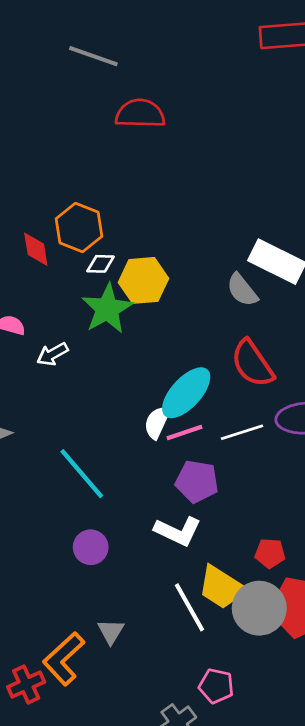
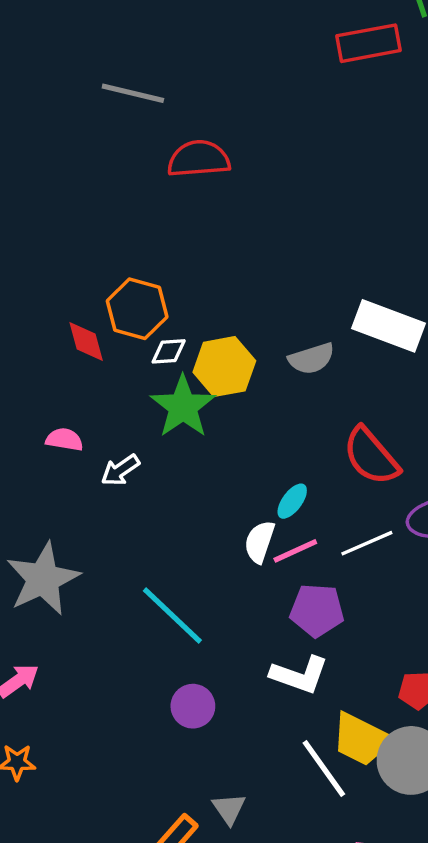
gray semicircle: (242, 290) -> (311, 359), moved, turned -63
cyan ellipse: (186, 393) -> (292, 501), size x0.5

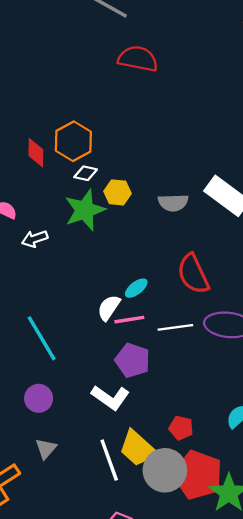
yellow hexagon: (224, 367) -> (118, 192), size x0.7
gray triangle: (229, 809) -> (46, 449), moved

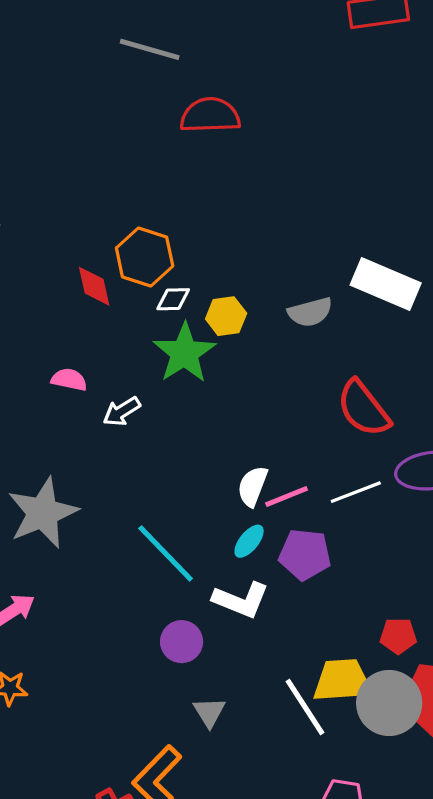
cyan ellipse: (136, 288) -> (249, 541), moved
white L-shape: (110, 397) -> (241, 600), moved
yellow trapezoid: (138, 448) -> (342, 681), turned 147

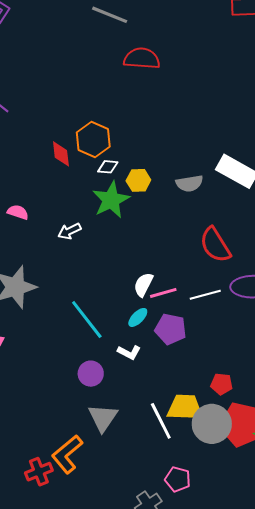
pink semicircle: (69, 380) -> (18, 212), moved
white L-shape: (241, 600) -> (129, 352), size x0.7
gray triangle: (209, 712) -> (103, 418), size x1.5

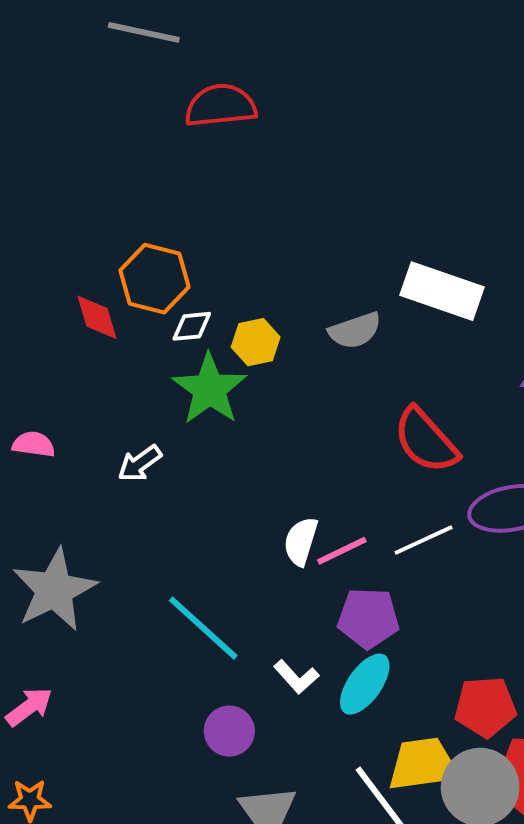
cyan ellipse: (138, 317) -> (365, 684), moved, size x1.5
white L-shape: (129, 352) -> (296, 677), turned 30
red pentagon: (222, 384) -> (485, 707), size x1.4

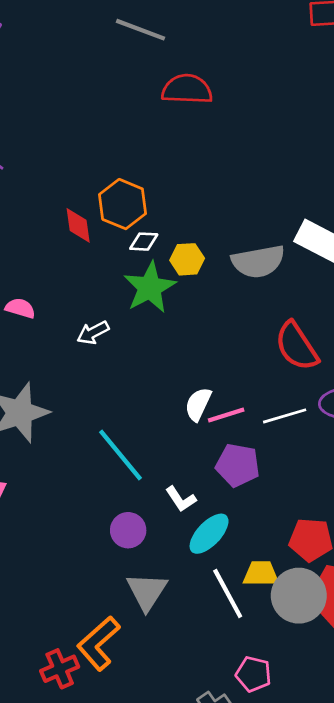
gray semicircle: (355, 331) -> (258, 261), size x1.4
cyan ellipse: (365, 684) -> (209, 534), moved
yellow trapezoid: (423, 764) -> (261, 574), size x0.7

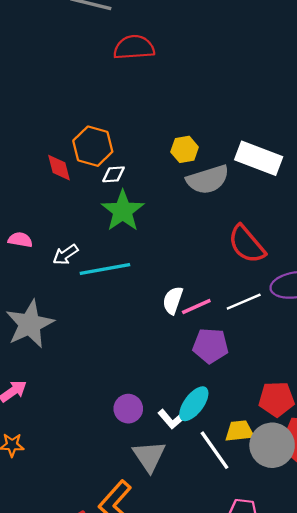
yellow hexagon: (187, 259) -> (185, 149), moved
white arrow: (93, 333) -> (65, 255), moved
cyan line: (121, 455) -> (105, 269), moved, turned -54
white L-shape: (181, 499) -> (171, 419), moved

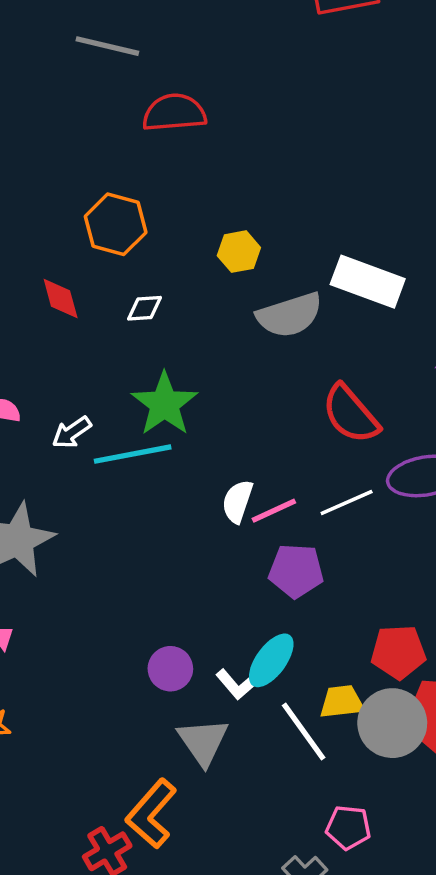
orange hexagon: (93, 146) -> (116, 224), moved
yellow hexagon: (185, 149) -> (239, 252), moved
green star: (123, 211) -> (164, 404), moved

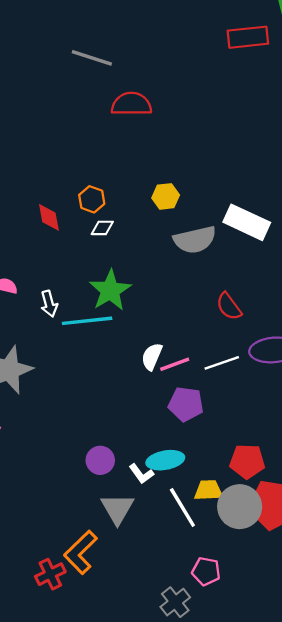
orange hexagon: (116, 224) -> (92, 199), moved, size x0.7
red semicircle: (350, 414) -> (229, 306), size x0.7
white arrow: (72, 432) -> (49, 304), turned -75
cyan ellipse: (271, 660) -> (165, 460), turned 39

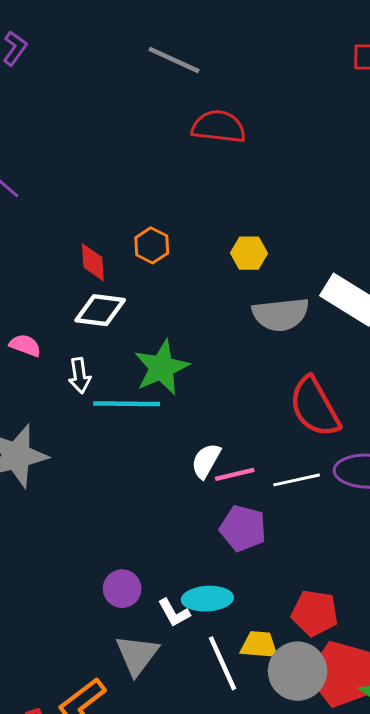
white diamond: (102, 228) -> (100, 310), moved, size x1.6
red semicircle: (229, 306) -> (315, 407), size x1.6

